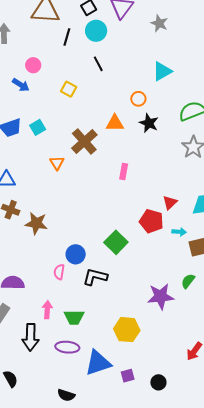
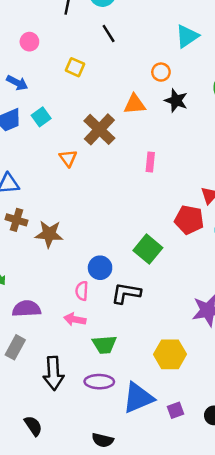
blue arrow: (21, 85) -> (17, 83), moved
pink arrow: (47, 310) -> (75, 319), moved, turned -78

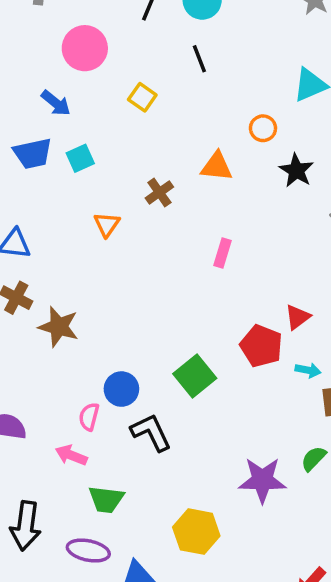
pink circle: (29, 42) -> (85, 48), size x1.6
black star: (176, 101) -> (296, 170), moved
brown cross: (99, 129) -> (159, 192), size x0.6
black L-shape: (126, 293) -> (151, 432), turned 44

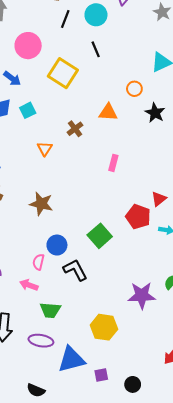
yellow square: (142, 97) -> (63, 73), size x1.8
brown star: (59, 327) -> (41, 204), moved

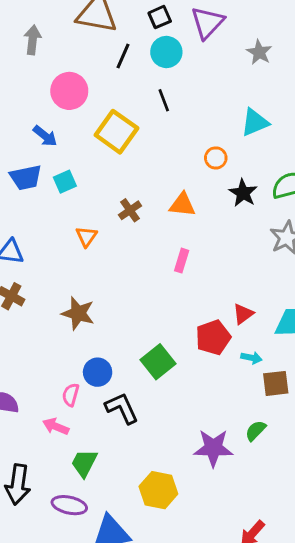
orange triangle: (108, 112) -> (182, 205), moved
red pentagon: (138, 217) -> (213, 337), turned 30
green trapezoid: (50, 310) -> (84, 463), turned 110

